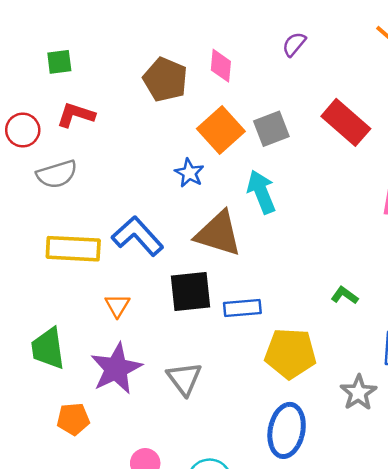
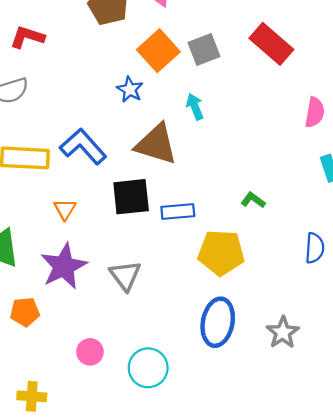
cyan arrow: (261, 192) -> (195, 107), size x0.7
green L-shape: (345, 295) -> (253, 200), moved
gray star: (358, 393) -> (283, 332), moved

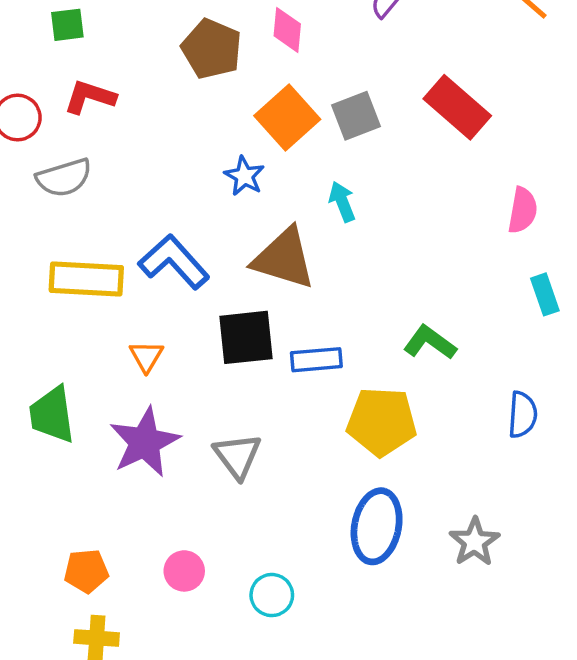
green L-shape: (253, 200) -> (430, 343), size x1.4
orange pentagon: (25, 312) -> (86, 571), moved
cyan circle: (148, 368) -> (272, 595), size x0.7

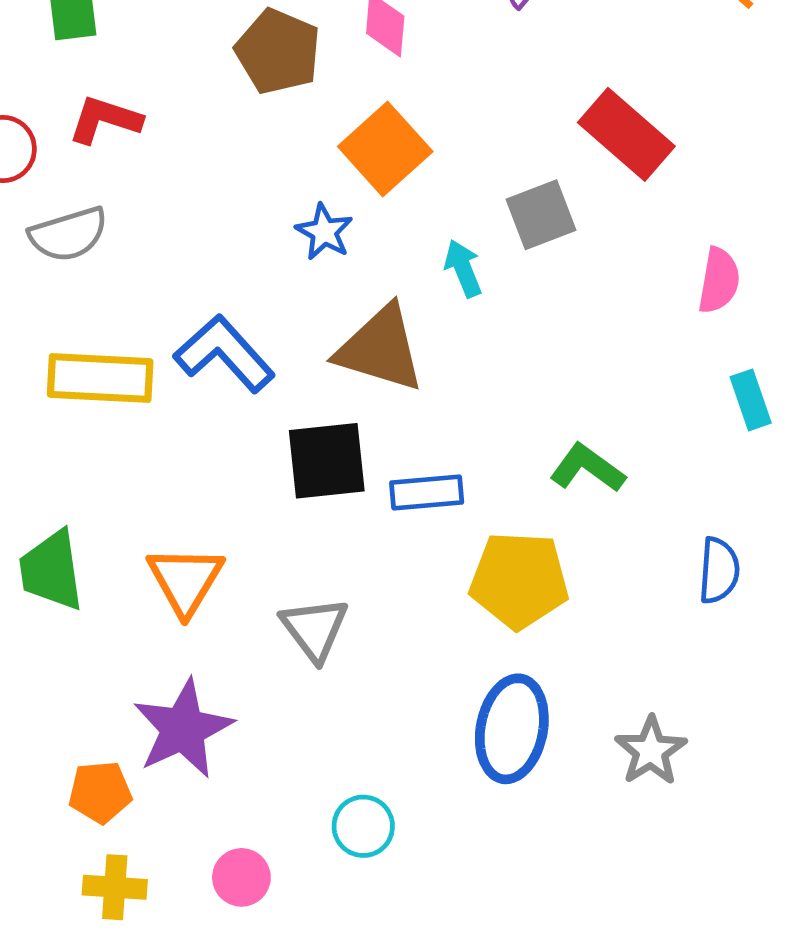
gray square: (356, 116) -> (541, 215), moved
orange triangle: (146, 356) -> (185, 580), moved, size x1.6
purple star: (145, 442) -> (183, 729), moved
pink circle: (184, 571) -> (241, 877), moved

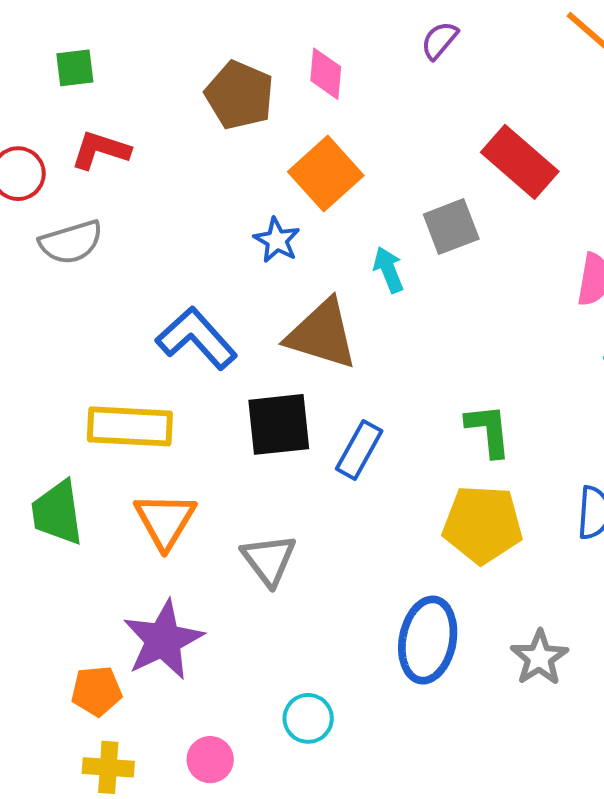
yellow rectangle: (100, 378) -> (130, 426), moved
green L-shape: (587, 468) -> (488, 430), turned 48
blue rectangle: (427, 493) -> (359, 450), turned -56
yellow pentagon: (519, 580) -> (483, 524), moved

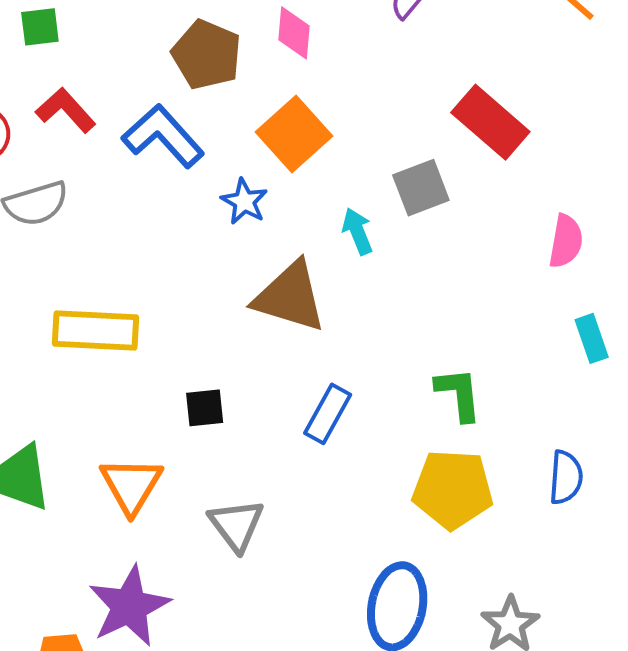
red L-shape: (100, 150) -> (66, 110), turned 30
blue L-shape: (196, 338) -> (163, 136), moved
black square: (279, 424) -> (205, 408), moved, size x0.6
yellow rectangle: (130, 426) -> (95, 330), moved

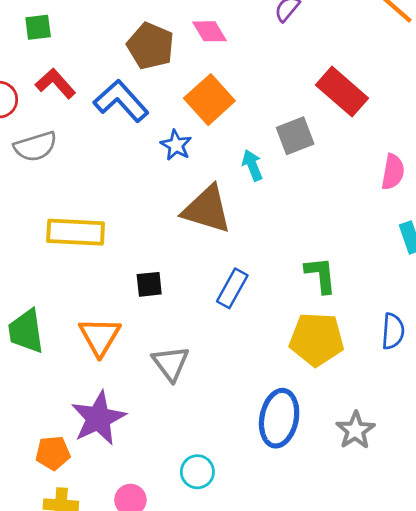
pink diamond: (294, 33) -> (209, 31), turned -36

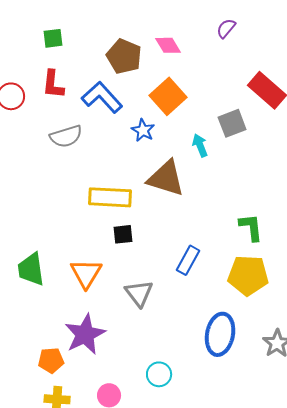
green square: (38, 27) -> (53, 38), moved
red L-shape: (55, 84) -> (53, 84), turned -132
gray semicircle: (35, 146) -> (66, 136), moved
yellow rectangle: (76, 232) -> (110, 197), moved
blue rectangle: (232, 288) -> (188, 260), moved

